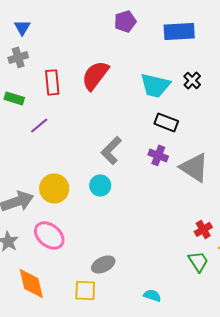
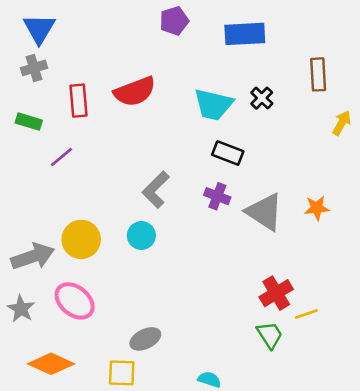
blue triangle: (22, 27) -> (39, 29), size x1.5
red semicircle: (95, 75) -> (135, 91), turned -148
red cross: (203, 229) -> (276, 293), size x1.4
orange diamond: (31, 283) -> (51, 364), turned -52

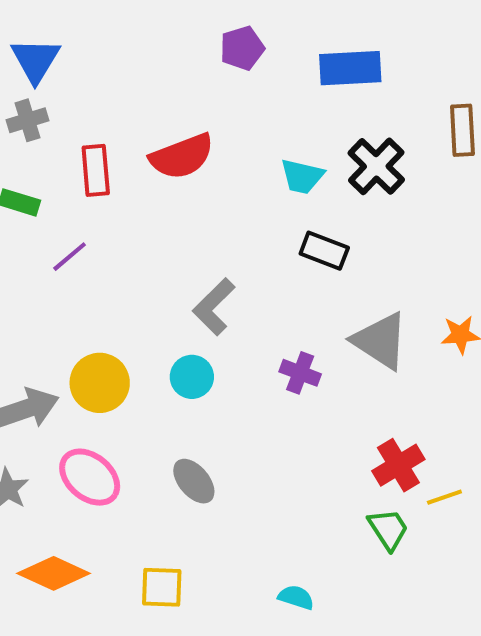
black cross: (262, 98) -> (376, 166), size x1.6
cyan trapezoid: (213, 105) -> (302, 176), size x0.7
purple cross: (217, 196) -> (300, 373), moved
gray ellipse: (145, 339) -> (194, 481), moved, turned 76

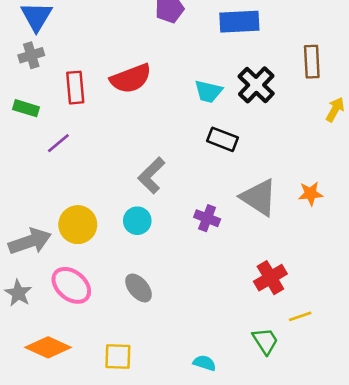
yellow line: (444, 497) -> (300, 316), moved
green trapezoid: (388, 529) -> (265, 341), moved

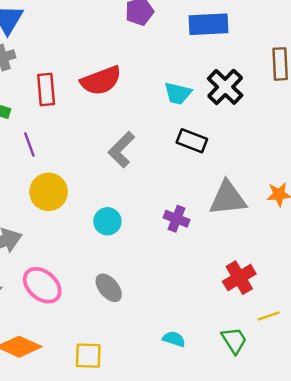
purple line: (58, 143) -> (29, 145), turned -70
gray L-shape: (151, 175) -> (121, 150), moved
gray triangle: (259, 197) -> (228, 198), turned -39
yellow circle: (78, 225) -> (49, 192), moved
cyan semicircle: (204, 363) -> (174, 339), moved

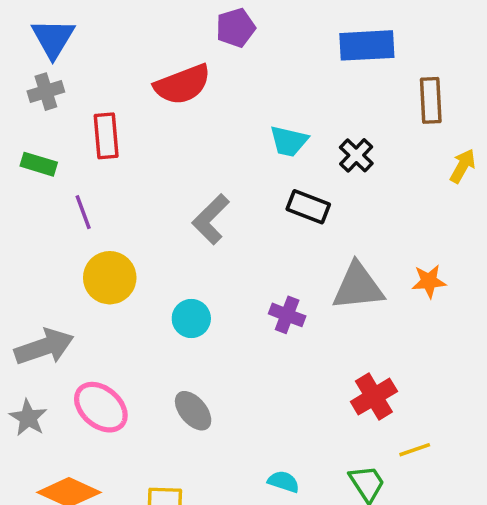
blue rectangle: (209, 24) -> (367, 45), moved
red semicircle: (101, 81) -> (182, 84), moved
black cross: (225, 87) -> (356, 155), moved, size x0.7

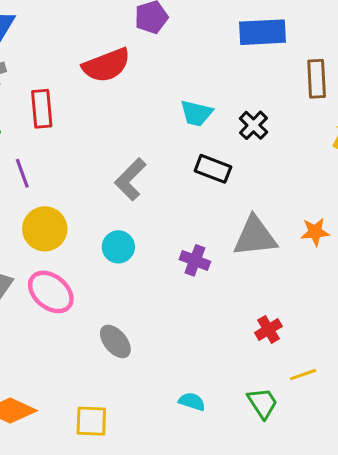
cyan circle: (191, 318) -> (118, 247), moved
red cross: (374, 397) -> (268, 329), size x0.7
pink ellipse: (101, 407) -> (51, 292), moved

